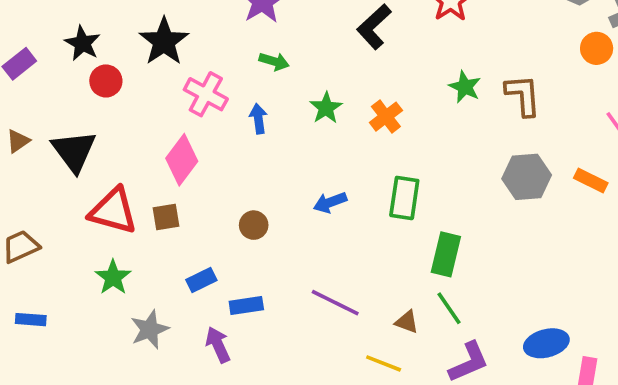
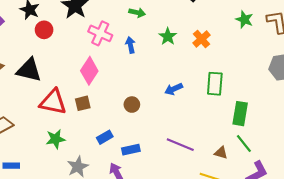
black triangle: (74, 151) -> (29, 70), turned -36
green star: (113, 277) -> (55, 139), turned 30

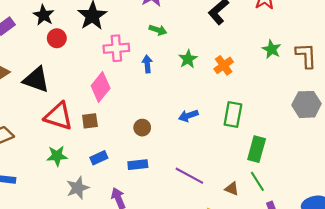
pink cross: (100, 33) -> (116, 48), turned -35
blue rectangle: (105, 137) -> (99, 158), moved
blue rectangle: (131, 150) -> (138, 165), moved

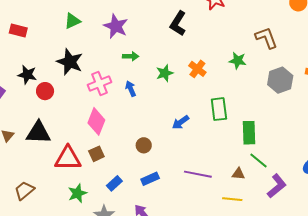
green star: (272, 49) -> (238, 61), moved
green star: (188, 59) -> (165, 73), turned 30

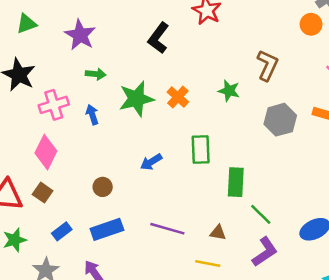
brown L-shape: (266, 38) -> (267, 65), turned 40
green star: (165, 73) -> (136, 99), size x1.6
brown square: (96, 154) -> (43, 193), turned -35
green line: (259, 161) -> (261, 214), moved
blue rectangle: (150, 179) -> (107, 229), size x1.4

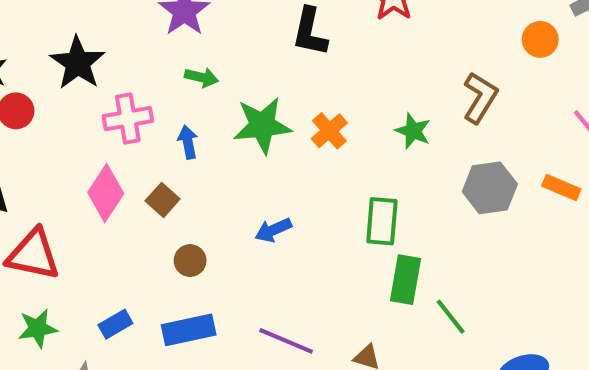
orange circle: (311, 24) -> (540, 39), moved
black L-shape: (158, 38) -> (310, 32), turned -32
green rectangle: (201, 149) -> (382, 221), moved
brown square: (43, 193) -> (163, 200), moved
green line: (261, 214) -> (451, 317), moved

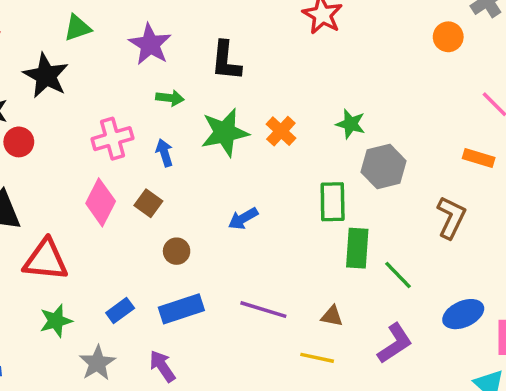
black L-shape: (310, 32) -> (226, 61), moved
black star: (78, 63) -> (46, 76), moved
brown L-shape: (480, 98) -> (451, 217), moved
gray hexagon: (490, 188) -> (384, 167), moved

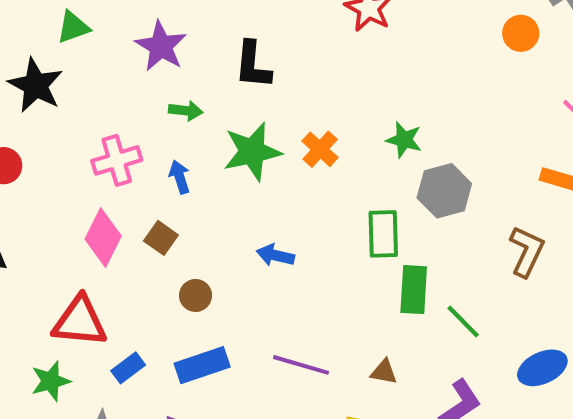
blue arrow: (243, 219) -> (275, 255), turned 44
red triangle: (46, 260) -> (80, 321), moved

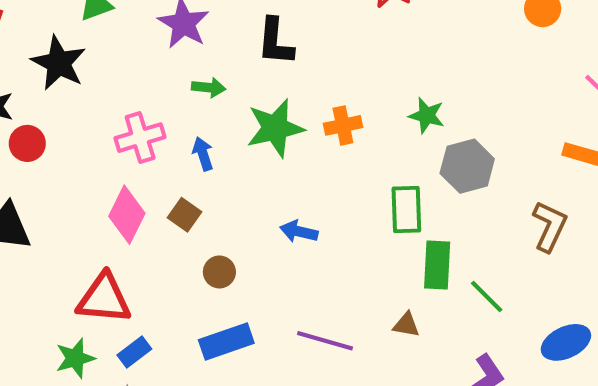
orange cross: (320, 149) -> (343, 125), turned 36
blue rectangle: (128, 368) -> (134, 352), moved
brown triangle: (384, 372) -> (406, 325), moved

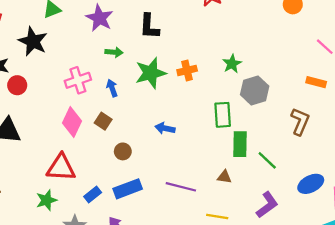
green star: (427, 115) -> (232, 64), turned 30
blue rectangle: (134, 352) -> (93, 194), moved

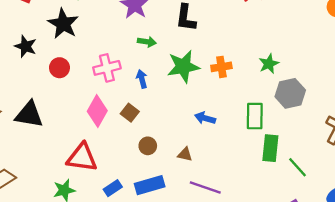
red circle: (17, 85) -> (59, 68), moved
blue arrow: (165, 128) -> (205, 118), moved
brown triangle: (224, 177) -> (185, 154), moved

